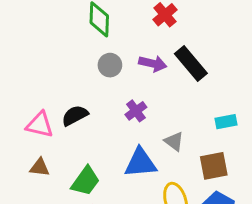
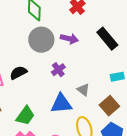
black rectangle: (191, 64) -> (107, 39), moved
gray circle: (110, 65) -> (41, 40), size x1.6
brown square: (214, 166) -> (109, 106), turned -30

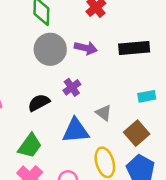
black rectangle: (107, 39) -> (134, 48), turned -55
black semicircle: (18, 73) -> (39, 103), moved

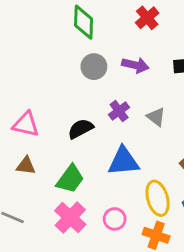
gray circle: (50, 49) -> (94, 67), size x0.7
gray triangle: (104, 113) -> (156, 117), moved

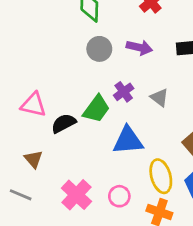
black semicircle: (81, 129) -> (64, 123), moved
brown triangle: (26, 166) -> (34, 159), moved, turned 42
green trapezoid: (70, 179) -> (96, 109), moved

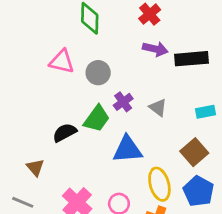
purple arrow: (139, 47) -> (155, 49), moved
gray circle: (99, 49) -> (98, 73), moved
pink triangle: (34, 105) -> (62, 62), moved

